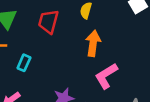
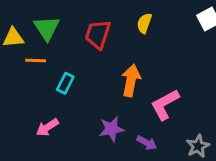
orange arrow: (93, 43) -> (131, 80), moved

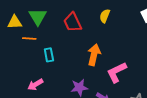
red trapezoid: (98, 34) -> (73, 22), turned -45
cyan rectangle: (65, 83) -> (49, 55), turned -40

